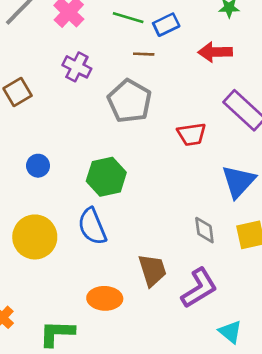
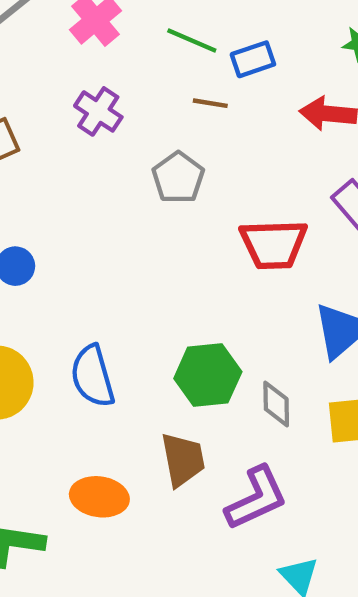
gray pentagon: (130, 101) -> (178, 178), size x0.7
red trapezoid: (192, 134) -> (274, 244), size x1.4
green hexagon: (106, 177) -> (208, 375), moved

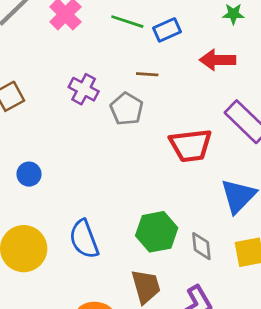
brown line: (210, 103) -> (147, 74), moved
purple cross: (98, 111) -> (84, 89), moved

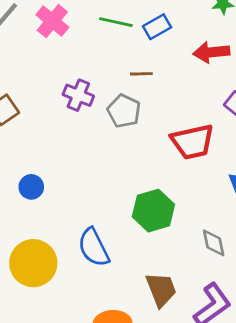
green hexagon: (157, 232) -> (153, 211), moved

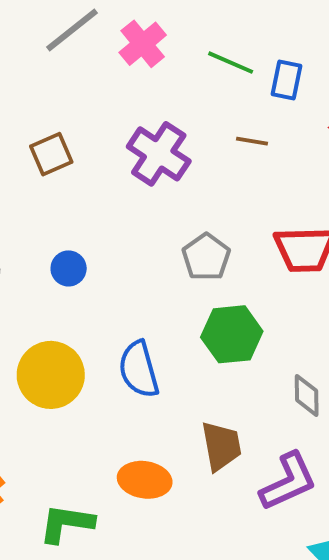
blue rectangle: (157, 27) -> (287, 80), turned -60
purple cross: (78, 95) -> (159, 154), size x1.4
gray pentagon: (124, 111) -> (206, 257), moved

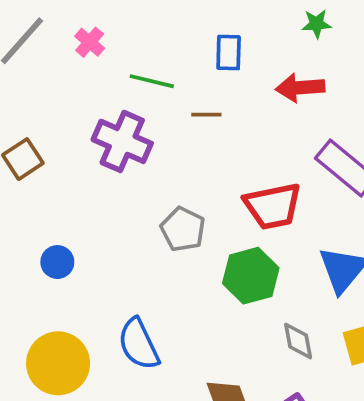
pink cross: (143, 44) -> (90, 42), size x0.7
green line: (231, 63) -> (152, 81), moved
green hexagon: (232, 334) -> (251, 276), moved

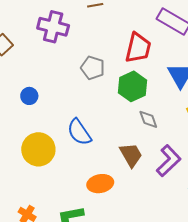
red trapezoid: (273, 206) -> (138, 48), turned -56
gray diamond: (298, 341) -> (148, 119), moved

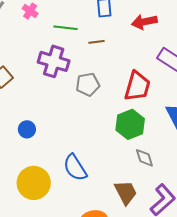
gray pentagon: (93, 68) -> (88, 84), moved, turned -30

